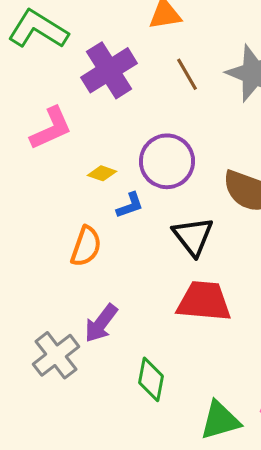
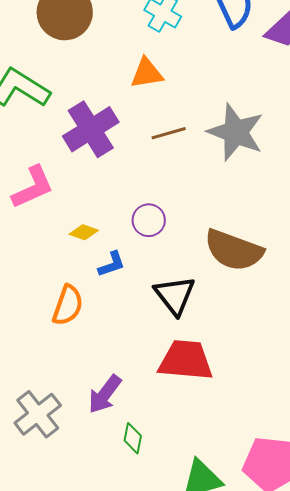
brown line: (187, 74) -> (169, 133), turned -76
purple circle: (167, 161) -> (149, 220), size x0.6
purple arrow: (101, 323) -> (105, 394), moved
green diamond: (151, 379) -> (133, 438), size x0.7

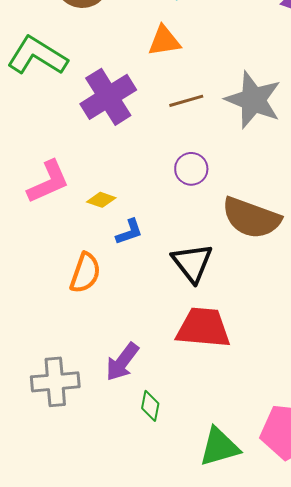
pink L-shape: (33, 187) -> (48, 182), moved
purple circle: (149, 220) -> (191, 169), moved
gray cross: (38, 414) -> (55, 382), turned 33

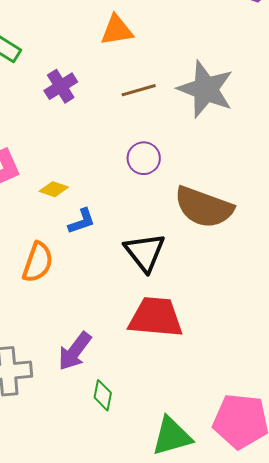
purple cross: (108, 97) -> (61, 86), size x0.6

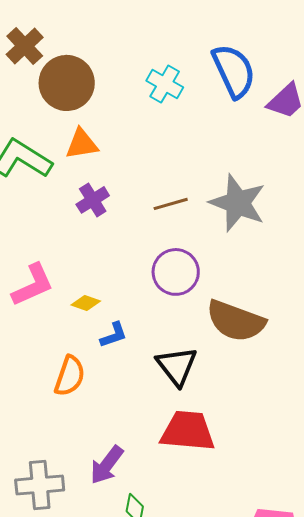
orange triangle: (117, 30) -> (82, 144), moved
purple circle: (144, 158) -> (176, 272), size x1.4

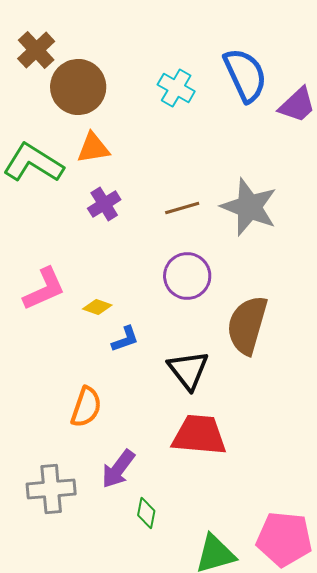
brown semicircle: (236, 321) -> (247, 325), turned 86
orange semicircle: (70, 376) -> (86, 407), moved

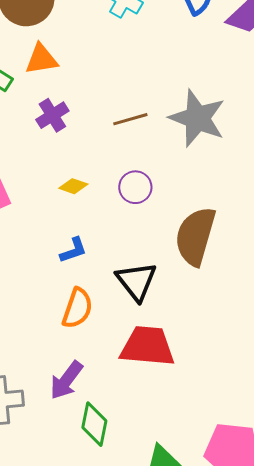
purple circle: (187, 276) -> (135, 187), size x0.7
yellow diamond: (97, 307) -> (73, 186), moved
orange semicircle: (86, 407) -> (77, 308), moved
green diamond: (146, 513) -> (94, 424), size x1.4

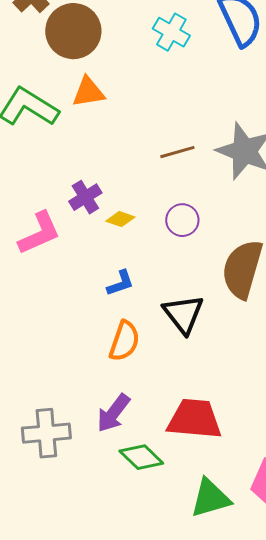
purple cross: (52, 115) -> (85, 197), moved
red trapezoid: (147, 346) -> (194, 419), moved
green diamond: (94, 424) -> (141, 457), turned -57

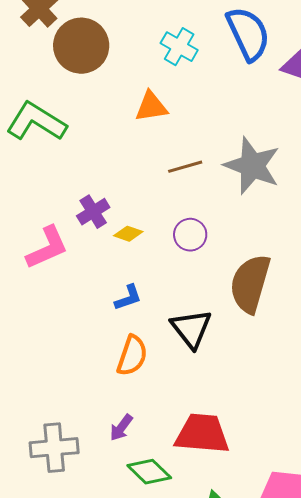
orange triangle: (88, 92) -> (151, 107), moved
purple arrow: (113, 413) -> (121, 428), size x0.7

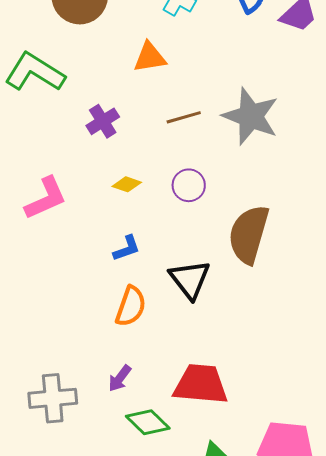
purple cross: (93, 212) -> (103, 121), moved

